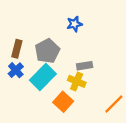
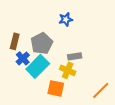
blue cross: (16, 70) -> (23, 58), moved
orange square: (63, 102) -> (56, 88), turned -30

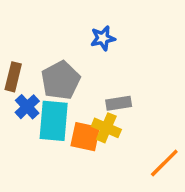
cyan rectangle: (38, 66) -> (54, 121), turned -40
orange square: (56, 88) -> (85, 137), moved

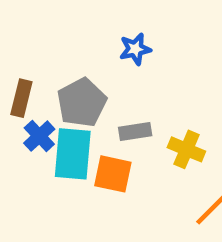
gray rectangle: (119, 103) -> (135, 132), moved
yellow cross: (106, 128) -> (186, 149), moved

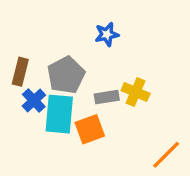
yellow cross: (186, 149) -> (136, 92), moved
orange square: (113, 174) -> (90, 129), turned -32

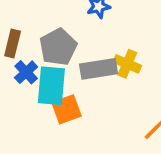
gray rectangle: (107, 97) -> (99, 69), size x1.5
orange square: (90, 129) -> (67, 109), moved

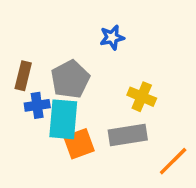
gray rectangle: (99, 69) -> (128, 135), moved
blue cross: (26, 72) -> (37, 105), turned 35

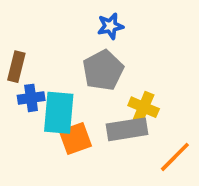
gray pentagon: (70, 79) -> (103, 70), moved
yellow cross: (142, 97) -> (144, 107), moved

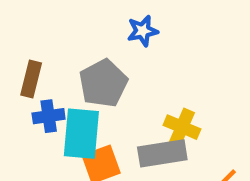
gray pentagon: (103, 70) -> (103, 83), moved

